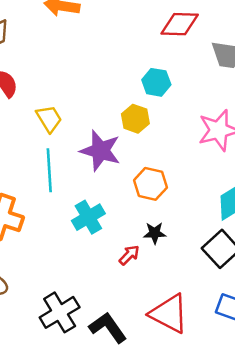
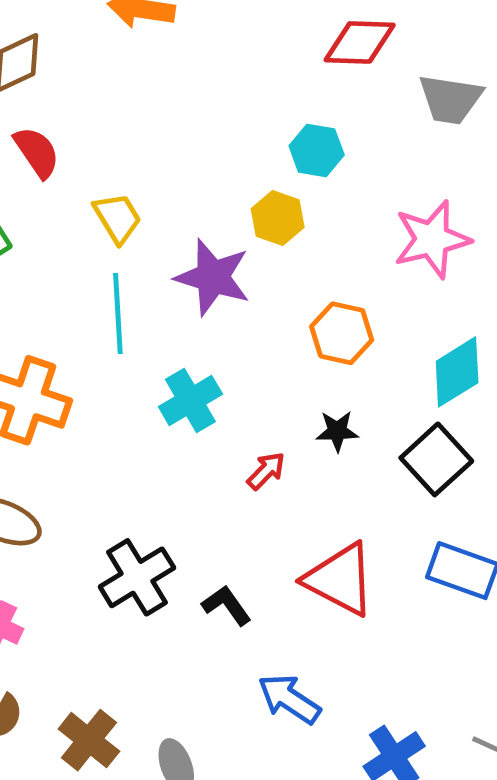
orange hexagon: (150, 184) -> (342, 333), moved
black star: (155, 233) -> (337, 431), moved
black L-shape: (108, 328) -> (227, 605), size x0.7

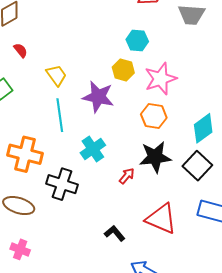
red semicircle: (37, 152) -> (21, 50), size x0.7
pink star: (432, 239) -> (161, 79), moved
black star: (337, 431) -> (155, 157), size x1.8
black cross: (137, 577) -> (62, 184), moved, turned -36

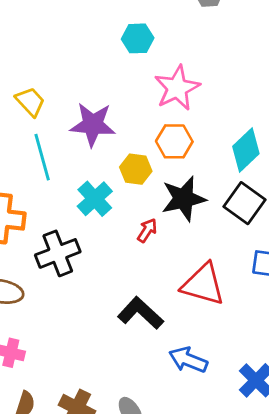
yellow hexagon: (123, 70) -> (136, 169), moved
black cross: (62, 184) -> (58, 253), turned -32
black L-shape: (115, 233) -> (140, 313), size x1.5

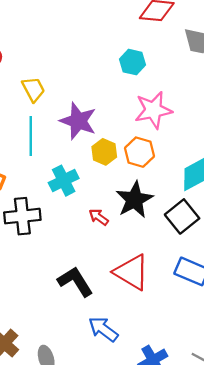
yellow hexagon: (136, 169) -> (104, 152), moved
black star: (184, 199) -> (134, 200), turned -30
red arrow: (147, 230) -> (99, 217), turned -102

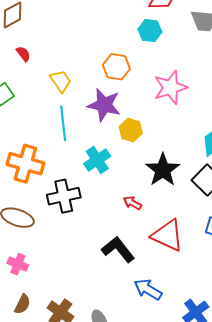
cyan hexagon: (133, 62) -> (150, 31), moved
orange hexagon: (140, 152) -> (116, 67), moved
red arrow: (99, 217) -> (132, 203), moved

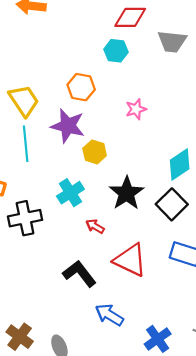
yellow trapezoid: (61, 81) -> (24, 101), size x1.4
pink star: (171, 87) -> (136, 109), size x0.6
cyan cross: (97, 160) -> (70, 193), moved

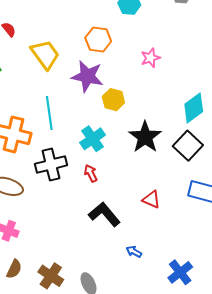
cyan line: (26, 144) -> (49, 113), moved
red arrow: (95, 226) -> (91, 173), moved, turned 36
red triangle: (130, 260) -> (151, 199), size x0.6
blue arrow: (109, 315) -> (134, 252), size x0.6

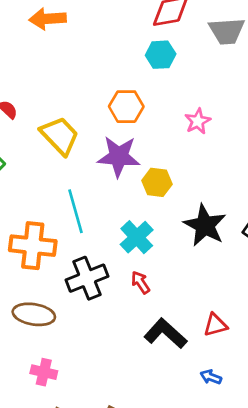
red triangle: (151, 199) -> (215, 325), moved, turned -30

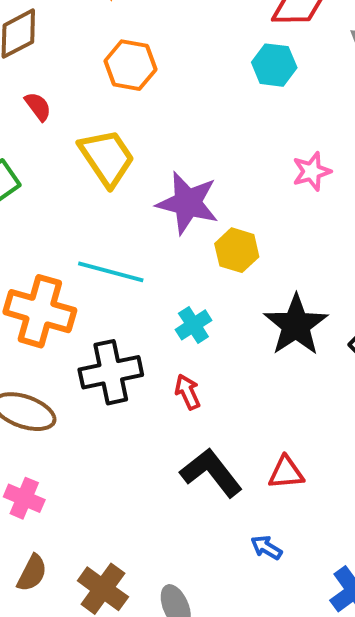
orange hexagon: (126, 107) -> (130, 65), moved
cyan line: (75, 211) -> (111, 272), turned -69
cyan cross: (137, 237) -> (193, 325), size x0.7

